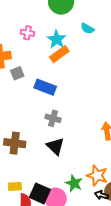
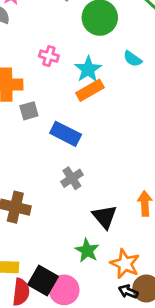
gray cross: (53, 118) -> (72, 178), turned 35
black triangle: (55, 146) -> (105, 217), moved
green star: (74, 183) -> (87, 250), moved

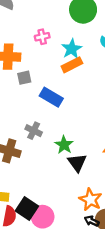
pink cross: (49, 56) -> (42, 37), turned -32
gray cross: (72, 178) -> (34, 131), moved, turned -35
green star: (87, 250) -> (64, 145), moved

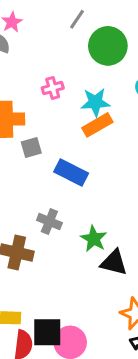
cyan star: (72, 49) -> (95, 102), turned 30
black triangle: (77, 163) -> (114, 263), turned -36
black square: (27, 208) -> (47, 332), turned -30

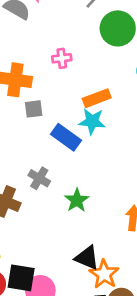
cyan star: (95, 102) -> (92, 121), moved
black triangle: (114, 263) -> (87, 258), moved

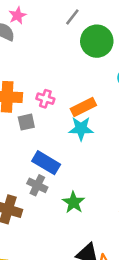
pink cross: (62, 58) -> (45, 99), moved, turned 30
blue rectangle: (66, 137) -> (46, 163), moved

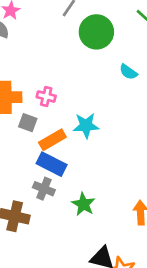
orange rectangle: (83, 107) -> (52, 140), moved
gray square: (26, 122) -> (28, 123), turned 36

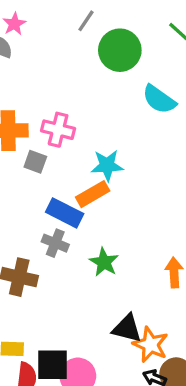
cyan semicircle: (128, 72) -> (159, 99), size x1.5
pink cross: (46, 97) -> (58, 130), size x1.4
orange rectangle: (52, 140) -> (93, 194), moved

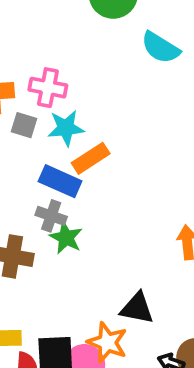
cyan star: (107, 165) -> (66, 128), moved
green star: (104, 262) -> (66, 238), moved
orange star: (151, 345) -> (107, 342), moved

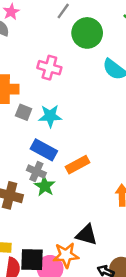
pink cross: (48, 88) -> (49, 68), moved
orange rectangle: (91, 158) -> (78, 165), moved
orange star: (107, 342) -> (66, 255), turned -30

